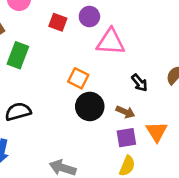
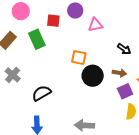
pink triangle: (111, 42) -> (95, 25), size x0.7
green rectangle: (18, 55) -> (37, 39), moved, turned -30

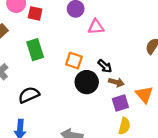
red square: (53, 21) -> (35, 13), moved
green rectangle: (37, 39) -> (35, 50), moved
black arrow: (124, 49) -> (105, 66), moved

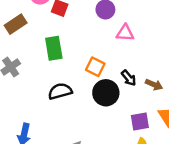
brown arrow: (116, 82) -> (154, 85), moved
black semicircle: (29, 95) -> (60, 91), moved

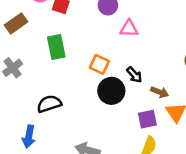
brown arrow: (154, 85) -> (160, 92), moved
black semicircle: (60, 91) -> (49, 104), moved

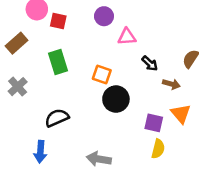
black arrow: (134, 75) -> (150, 63), moved
brown arrow: (160, 92) -> (171, 84), moved
purple square: (147, 119) -> (154, 123), turned 30

